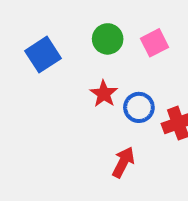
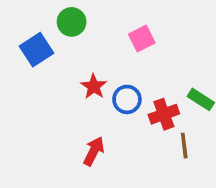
green circle: (108, 39) -> (72, 22), moved
red arrow: (123, 162) -> (94, 151), moved

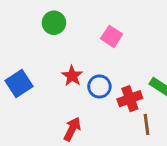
pink square: (142, 39) -> (112, 36), turned -30
blue square: (37, 50) -> (19, 83), moved

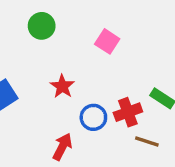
blue circle: (99, 86) -> (93, 117), moved
brown line: (146, 124) -> (147, 142), turned -65

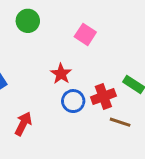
red star: (62, 86) -> (61, 74), moved
red arrow: (62, 147) -> (23, 124), moved

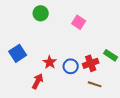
red star: (61, 74) -> (50, 62), moved
brown line: (120, 122) -> (95, 84), moved

